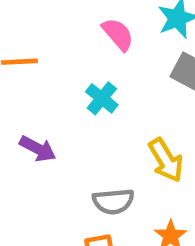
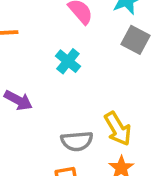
yellow arrow: (166, 160) -> (118, 129), moved

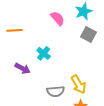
cyan cross: (68, 61) -> (44, 53), moved

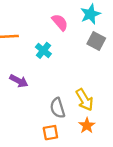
cyan cross: (44, 53) -> (43, 50), moved
gray semicircle: (56, 91) -> (58, 108), turned 78

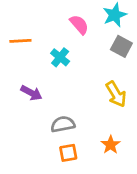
yellow arrow: (84, 100) -> (116, 94), moved
gray semicircle: (58, 108) -> (63, 124), moved, turned 96

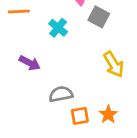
gray square: (121, 46) -> (99, 17), moved
orange square: (68, 153) -> (80, 116), moved

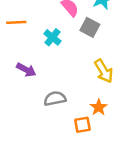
orange star: (108, 115) -> (99, 107), moved
orange square: (80, 116) -> (82, 125), moved

